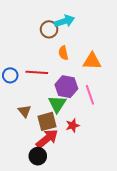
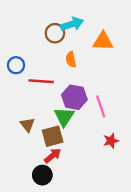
orange triangle: (92, 61) -> (103, 41), moved
blue circle: (10, 75) -> (16, 65), moved
red star: (73, 125) -> (111, 141), moved
red arrow: (47, 139) -> (53, 156), size x0.7

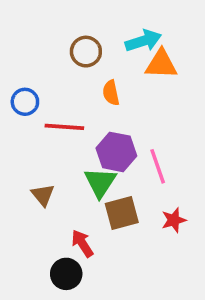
cyan arrow: (72, 24) -> (143, 41), moved
brown square: (53, 136) -> (122, 213), moved
red arrow: (53, 156) -> (82, 243), turned -84

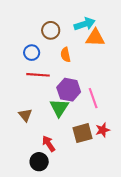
blue circle: (25, 102) -> (32, 53), moved
brown square: (122, 213) -> (82, 133), moved

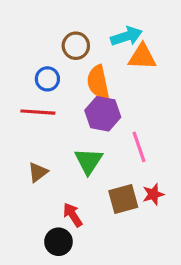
orange semicircle: (66, 55) -> (98, 82), size x1.5
red line: (38, 75) -> (38, 112), moved
purple hexagon: (69, 90) -> (103, 114), moved
brown triangle: (25, 115) -> (38, 172), turned 32

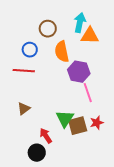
cyan arrow: (126, 36) -> (80, 23), turned -60
purple hexagon: (103, 114) -> (79, 72), moved
green triangle: (89, 161) -> (65, 119), moved

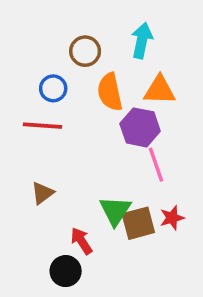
orange triangle: (90, 36) -> (160, 90), moved

